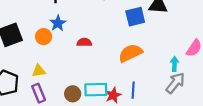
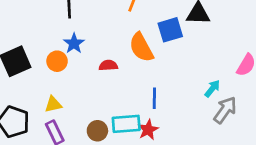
orange semicircle: (130, 53) -> (141, 47), moved, turned -90
cyan arrow: (175, 64) -> (212, 89), moved, turned 40
blue line: (133, 90) -> (154, 98), moved

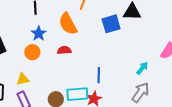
orange semicircle: (141, 47) -> (68, 24), moved
orange circle: (57, 61) -> (32, 52), moved
gray arrow: (225, 110) -> (141, 92), moved

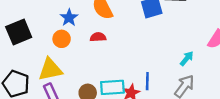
blue line: (99, 75) -> (147, 81), moved
yellow triangle: (23, 79) -> (50, 70), size x1.6

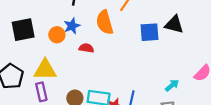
red semicircle: (98, 37) -> (86, 48), moved
orange circle: (62, 39) -> (57, 35), moved

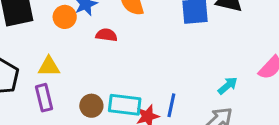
yellow triangle: (45, 70) -> (49, 67), size x0.7

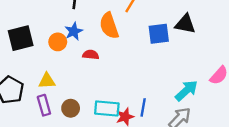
cyan arrow: (228, 86) -> (186, 91), size x1.5
brown circle: (91, 106) -> (71, 108), moved

